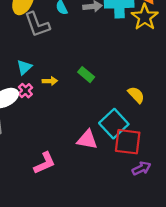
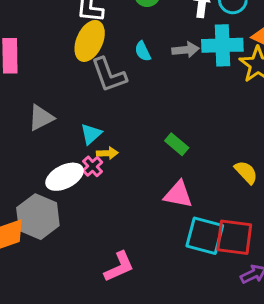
yellow arrow: (50, 81) -> (107, 153), moved
cyan square: (114, 124) -> (205, 236), moved, turned -32
pink triangle: (87, 140) -> (178, 194), moved

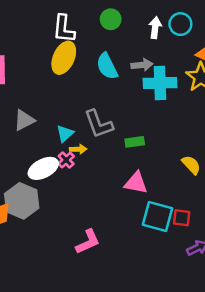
cyan cross: (222, 45) -> (160, 83), moved
cyan semicircle: (143, 51) -> (107, 66), size x1.6
gray L-shape: (109, 75) -> (99, 124), moved
green rectangle: (177, 144) -> (135, 142), turned -48
red square: (234, 237) -> (182, 218), size x0.6

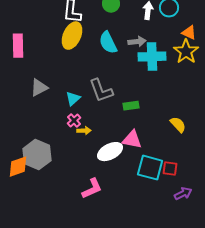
yellow arrow: (78, 149) -> (84, 131), moved
white ellipse: (43, 168) -> (110, 152), moved

